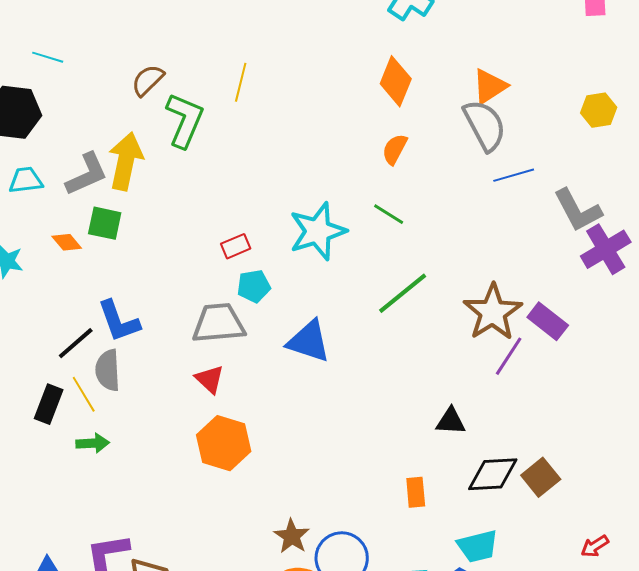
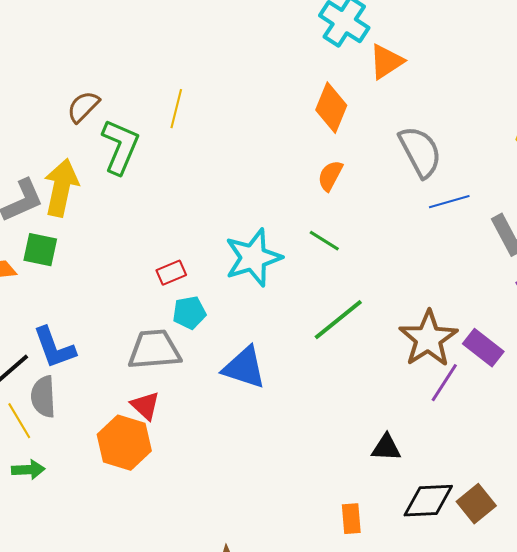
orange triangle: (490, 86) -> (386, 62), moved
orange hexagon: (224, 443) -> (124, 443), moved

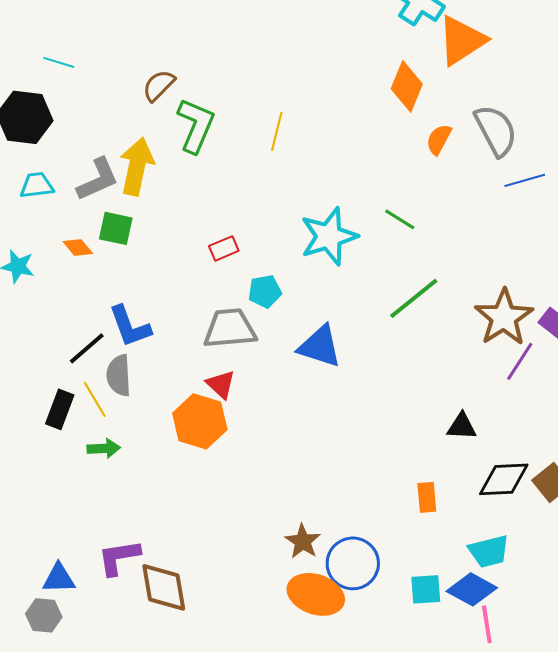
orange triangle: (386, 62) -> (462, 40), size x1.4
yellow line: (176, 109) -> (277, 131), moved
orange semicircle: (330, 176) -> (439, 139), moved
red rectangle: (171, 273) -> (224, 248), moved

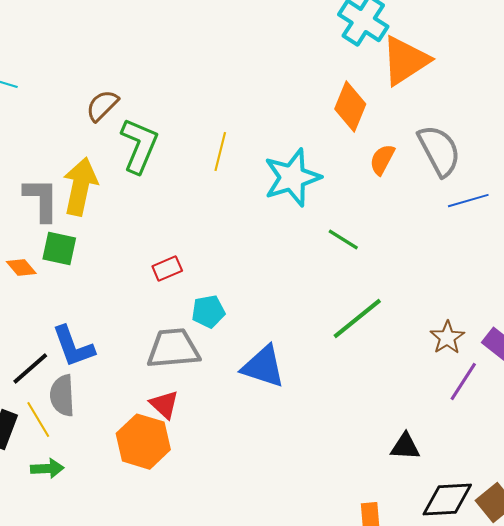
gray L-shape: (98, 179) -> (41, 200), turned -66
cyan star: (329, 236) -> (292, 178), moved
brown star: (504, 317) -> (447, 338), size x0.6

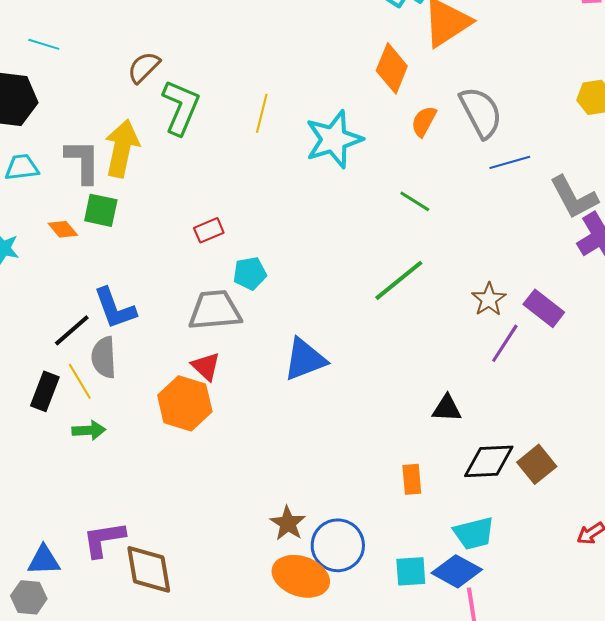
green line: (343, 240) -> (415, 201), moved
blue triangle: (263, 367) -> (305, 359), moved, turned -39

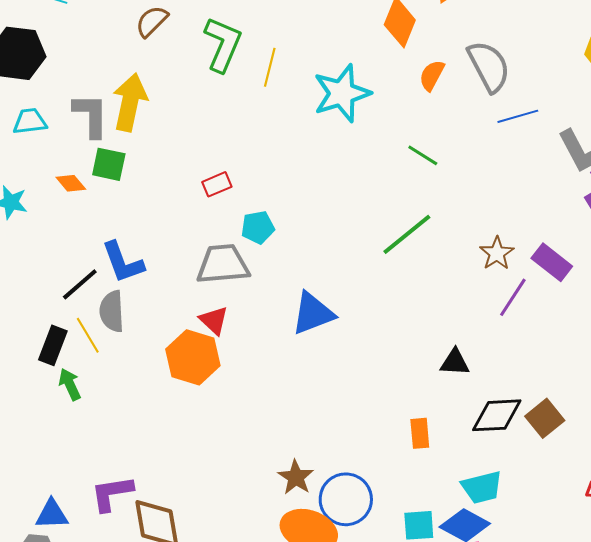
green L-shape: (181, 107) -> (223, 44), moved
green arrow: (89, 430) -> (70, 384), moved, turned -112

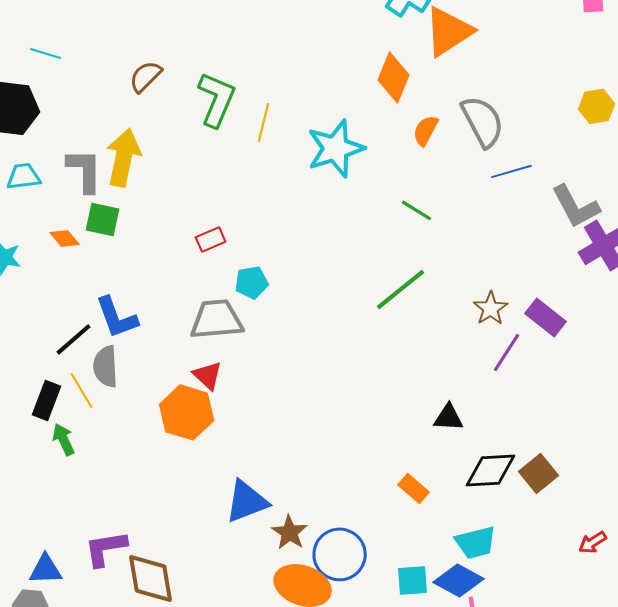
blue triangle: (313, 313) -> (247, 501), moved
orange rectangle: (420, 433) -> (414, 488), turned -44

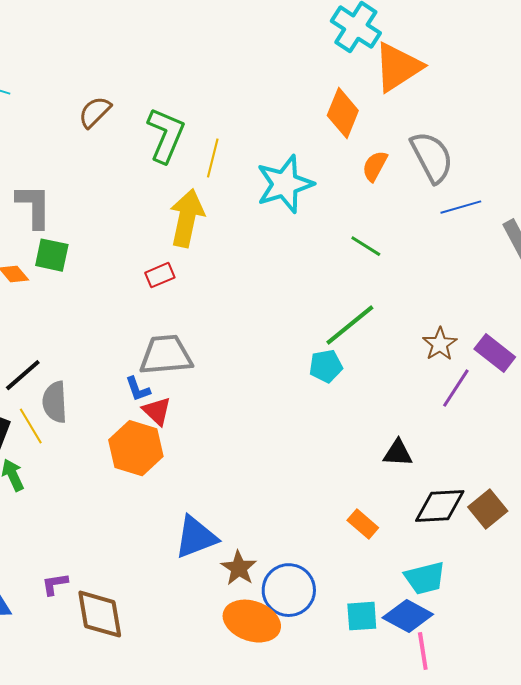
yellow arrow: (124, 157) -> (187, 218), moved
cyan pentagon: (252, 282) -> (326, 366), moved
blue L-shape: (117, 317) -> (138, 389), moved, size x0.6
purple L-shape: (106, 548) -> (55, 584), size x0.6

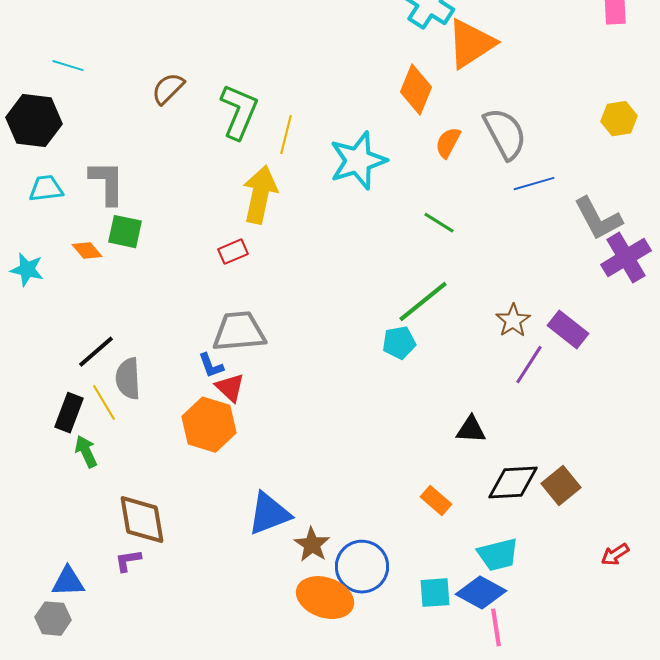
brown diamond: (100, 614) -> (142, 520), moved

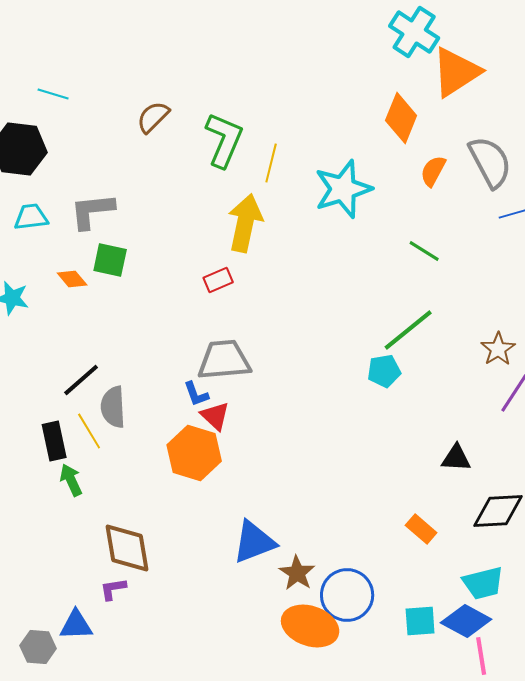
gray L-shape: (107, 183) -> (92, 211), turned -96
black rectangle: (69, 413) -> (54, 441), turned -33
blue triangle: (68, 582) -> (76, 625), moved

